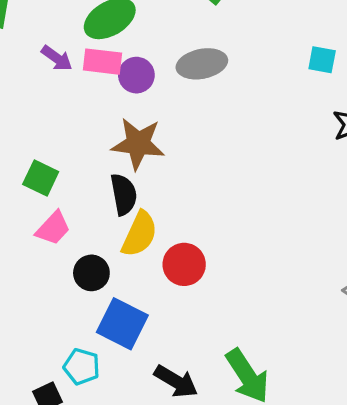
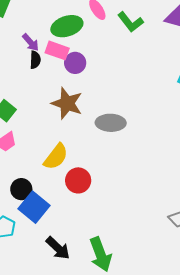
gray ellipse: (202, 64) -> (111, 123), moved
black semicircle: (124, 194) -> (35, 60), moved, size x0.7
black circle: (91, 273) -> (21, 189), moved

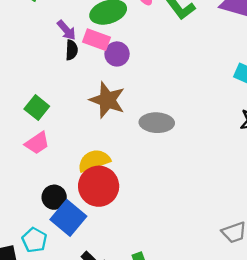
yellow semicircle: (56, 157) -> (94, 161), turned -148
red circle: (78, 180) -> (99, 186), moved, size x1.4

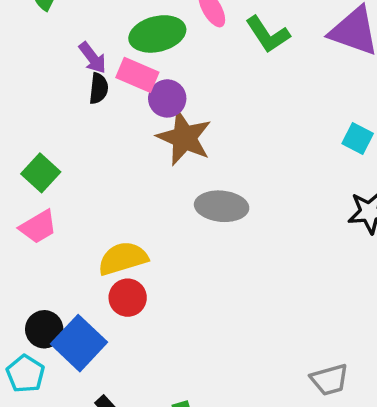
brown star: (107, 100) -> (184, 138), moved
red circle: (99, 186) -> (128, 298), size x0.6
black circle: (54, 197) -> (44, 329), moved

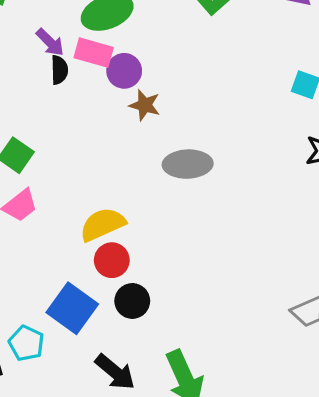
brown star: (184, 138) -> (145, 105), size x0.6
black circle: (44, 329) -> (132, 301), moved

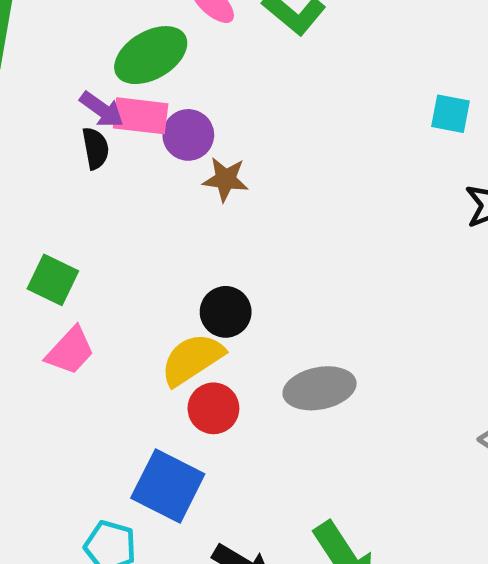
purple arrow: (50, 42) -> (102, 110), moved
gray ellipse: (188, 164) -> (320, 388), moved
black circle: (132, 301) -> (226, 312), moved

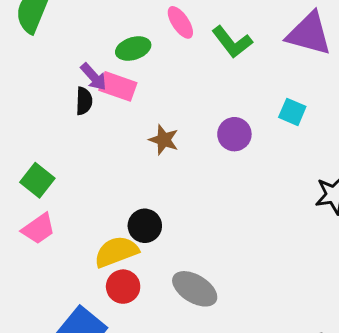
green ellipse: (151, 55) -> (133, 49), size x0.7
cyan square: (450, 114) -> (292, 112), moved
purple circle: (188, 135) -> (234, 134), moved
gray ellipse: (320, 388) -> (195, 289), turned 30

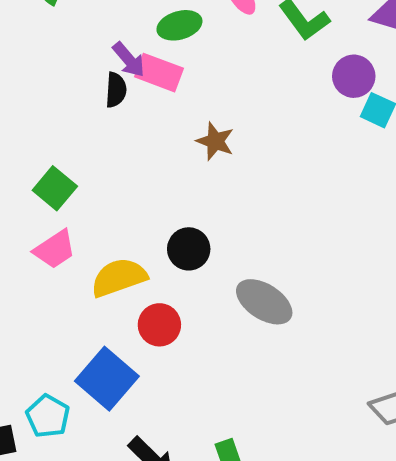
purple circle: (234, 134) -> (354, 76), moved
yellow semicircle: (116, 252) -> (119, 277), moved
gray ellipse: (195, 289) -> (264, 302), moved

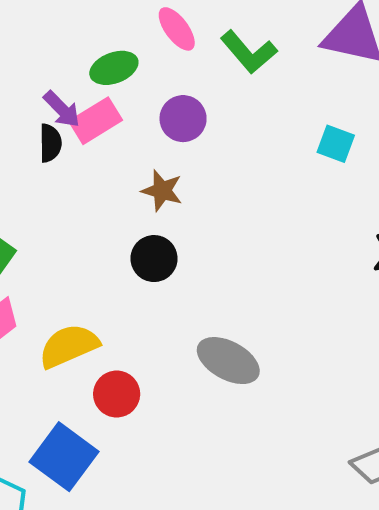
pink rectangle: (159, 73) -> (96, 121), turned -48
purple circle: (354, 76) -> (183, 119), moved
black circle: (189, 249) -> (154, 259), moved

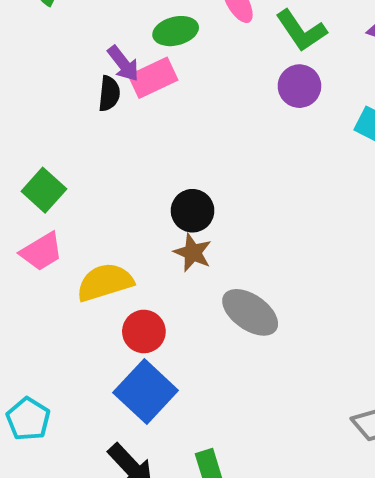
purple circle: (183, 119) -> (299, 86), moved
brown star: (162, 191) -> (193, 253), moved
blue square: (64, 457) -> (146, 391), moved

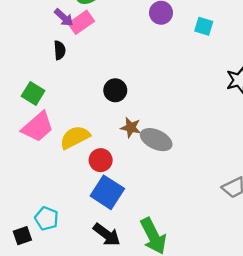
black semicircle: (109, 94) -> (60, 50), moved
pink trapezoid: (41, 252) -> (38, 127), size x1.4
brown star: (193, 253) -> (131, 128), moved

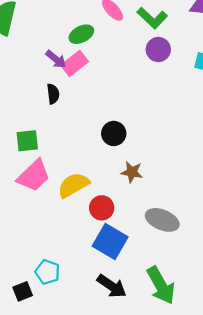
green square: (33, 93) -> (27, 141), turned -35
gray ellipse: (156, 140) -> (162, 220), moved

